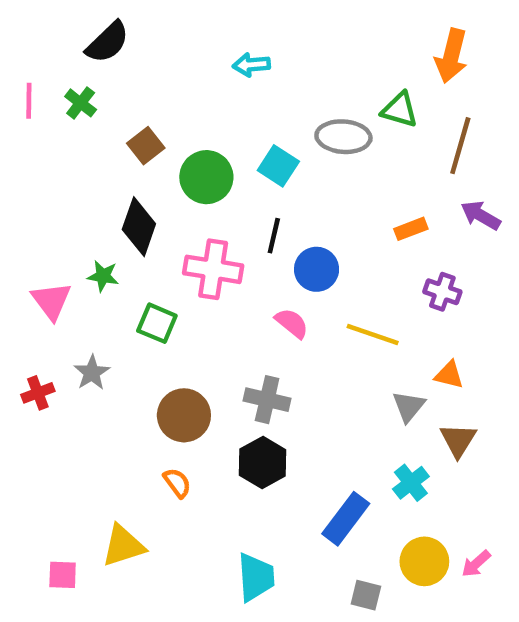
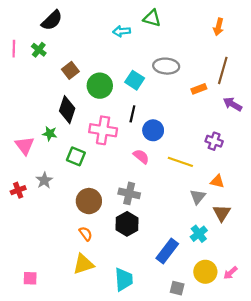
orange arrow: (451, 56) -> (218, 27), size x0.7
green triangle: (400, 110) -> (152, 18), moved
orange rectangle: (411, 229) -> (199, 89), moved
yellow triangle: (123, 546) -> (83, 264), moved

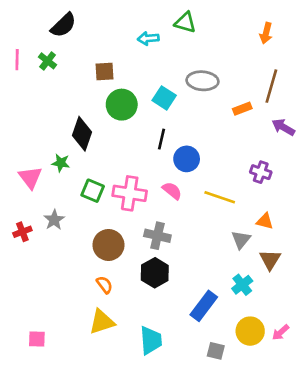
brown square: (70, 70) -> (104, 72), moved, turned 35
pink cross: (103, 130) -> (130, 193), moved

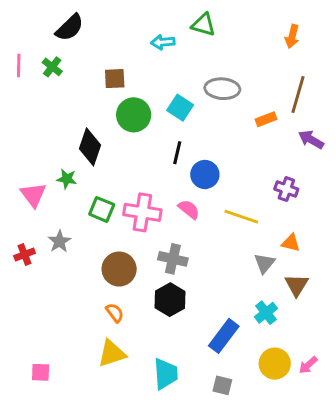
gray square: (216, 351) -> (222, 385), moved

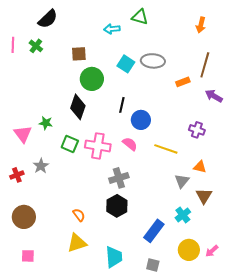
cyan square: (180, 108) -> (126, 64), moved
black diamond: (90, 147) -> (78, 107), moved
gray cross: (173, 259) -> (119, 178), turned -30
brown circle: (119, 269) -> (24, 217), moved

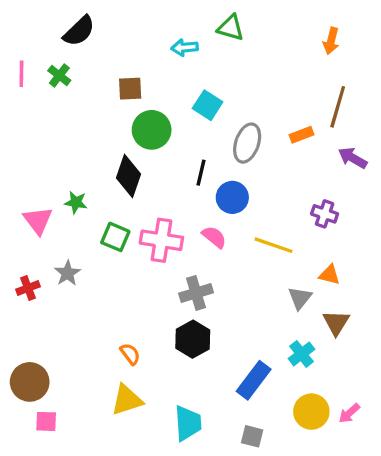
gray ellipse: (153, 61) -> (247, 143), moved, turned -75
brown circle: (24, 217) -> (30, 382), moved

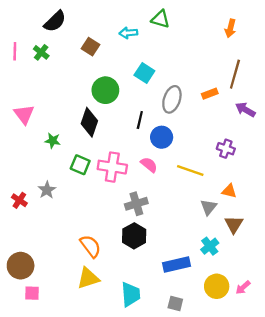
brown square: (130, 89) -> (90, 47), moved, turned 36
pink triangle: (38, 220) -> (24, 114), moved
red cross: (28, 288) -> (19, 200), turned -35
orange semicircle: (130, 354) -> (90, 246), size x1.5
blue rectangle: (254, 380) -> (177, 264), turned 40

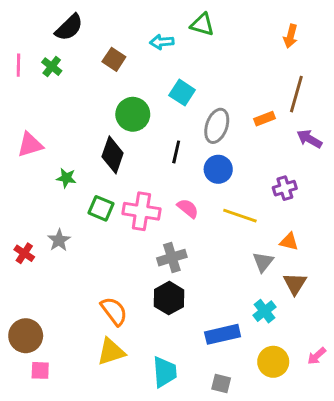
pink triangle: (24, 114) -> (30, 145), turned 50
blue circle: (162, 137) -> (218, 169), moved
purple cross: (226, 149) -> (285, 188), turned -36
pink arrow: (243, 287) -> (317, 356), moved

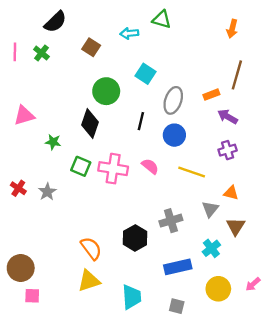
purple arrow: (309, 139) -> (228, 117), moved
red cross: (24, 253) -> (18, 188), moved
gray cross: (172, 258) -> (171, 221), moved

